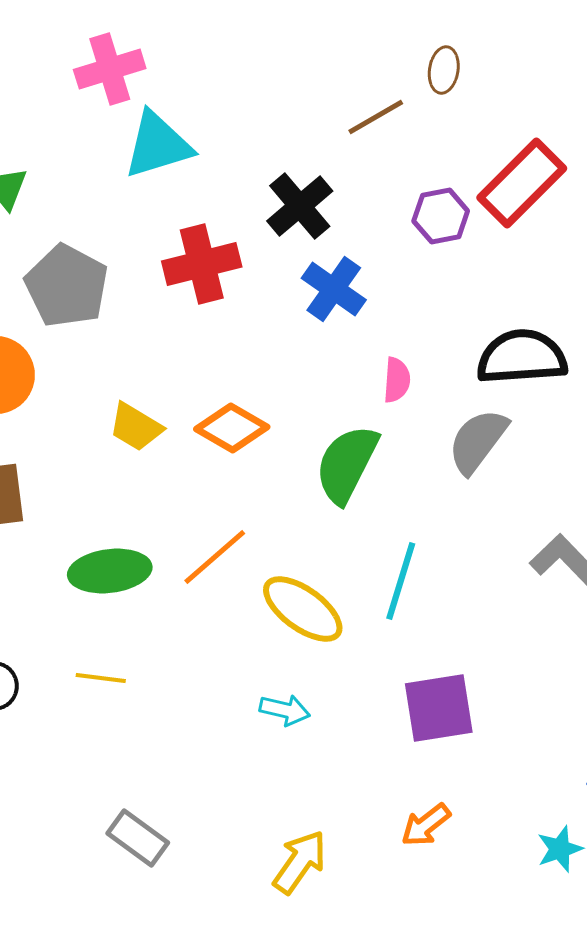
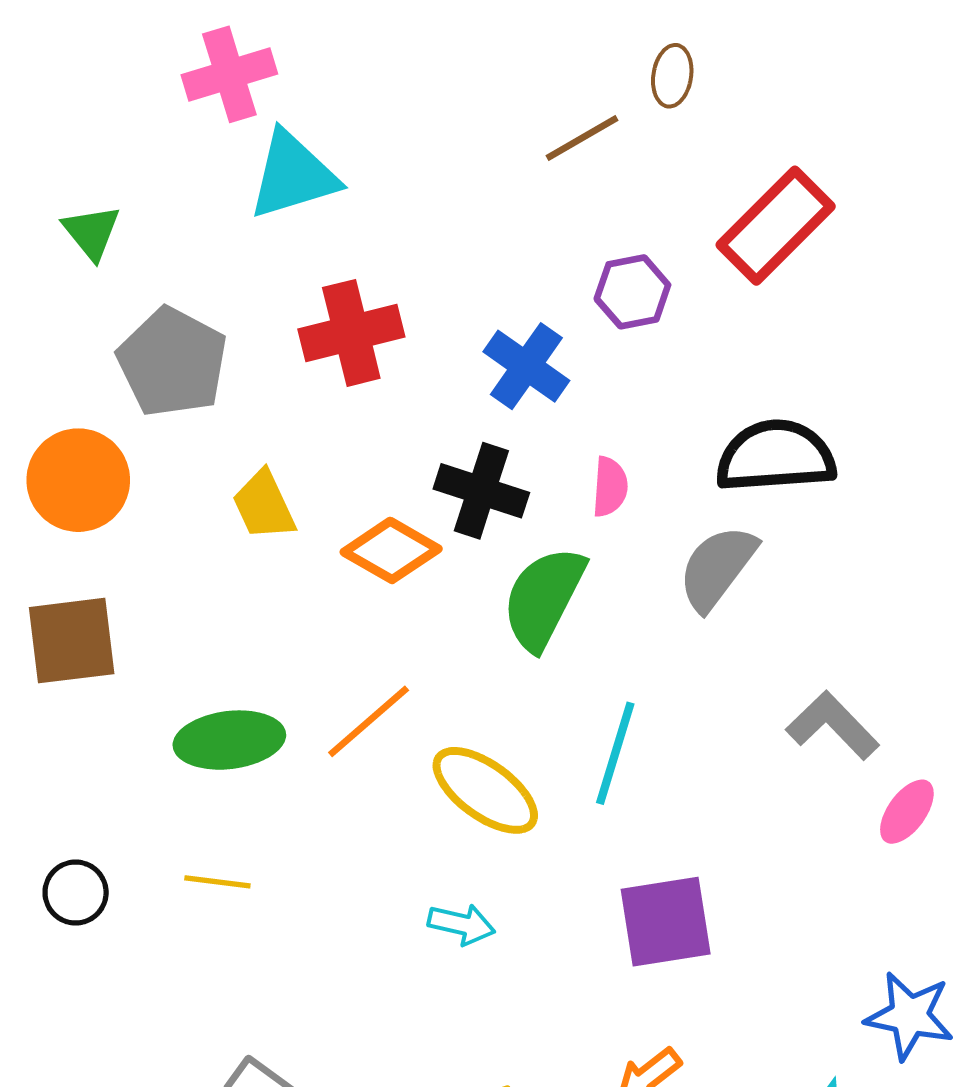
black cross: (300, 206) -> (481, 491), moved, turned -32
purple hexagon: (441, 216) -> (632, 292), moved
yellow trapezoid: (136, 427) -> (264, 505), moved, turned 34

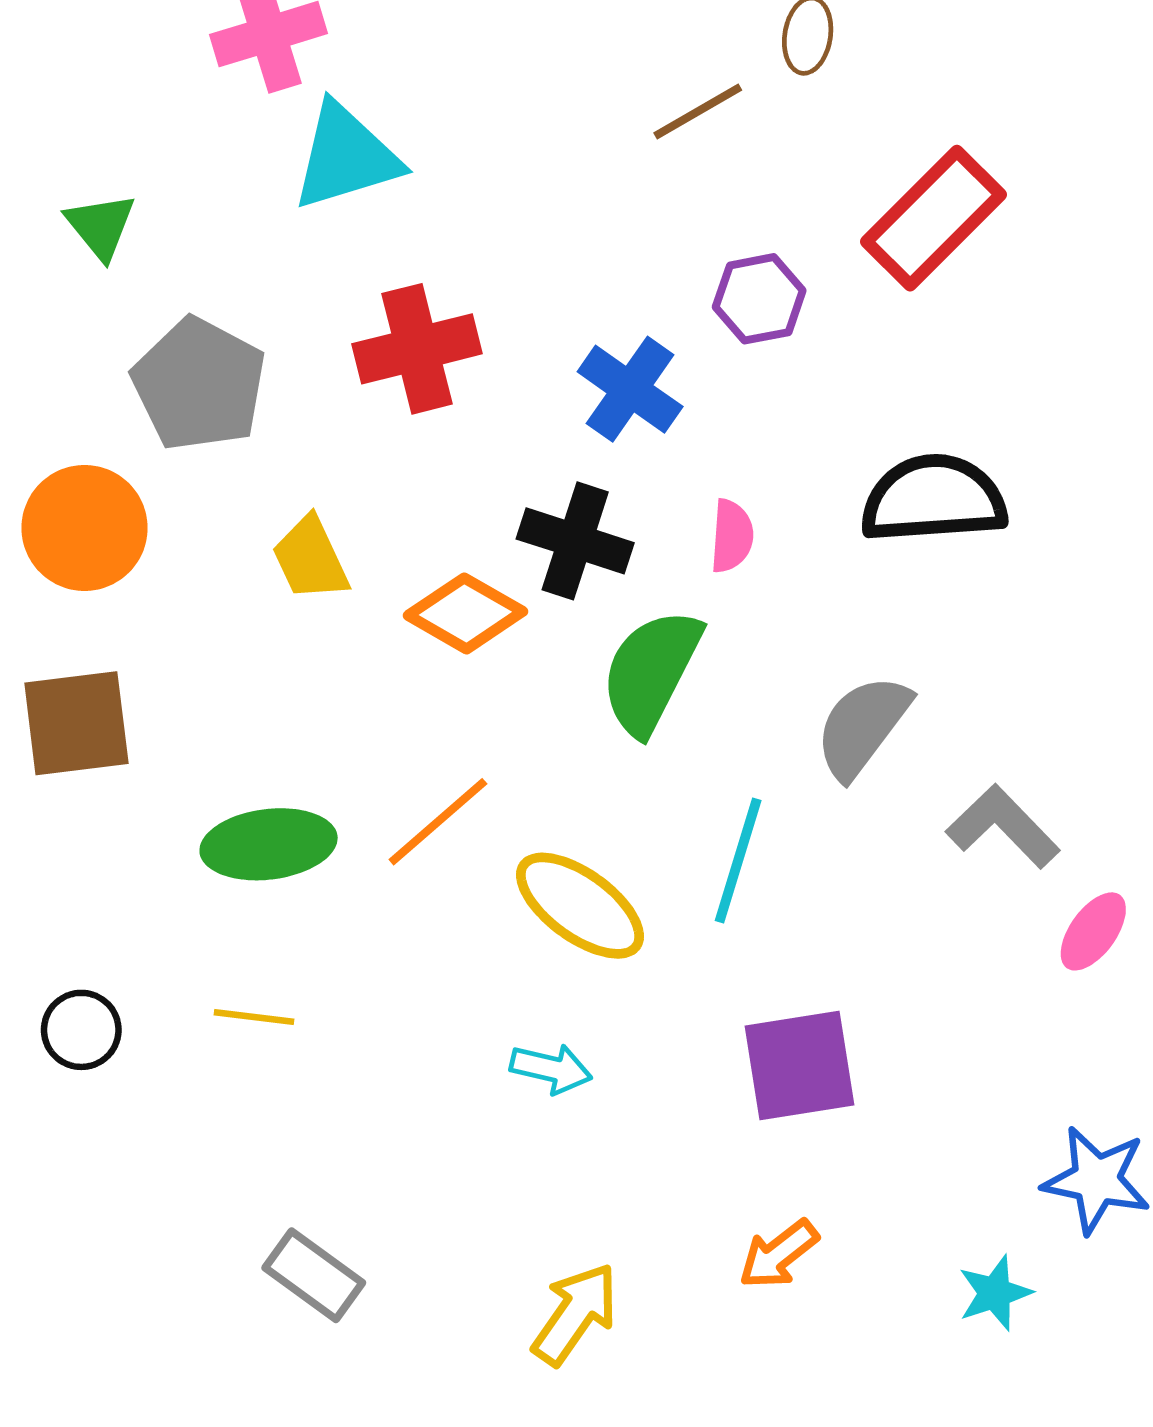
gray semicircle: (717, 568) -> (862, 726), moved

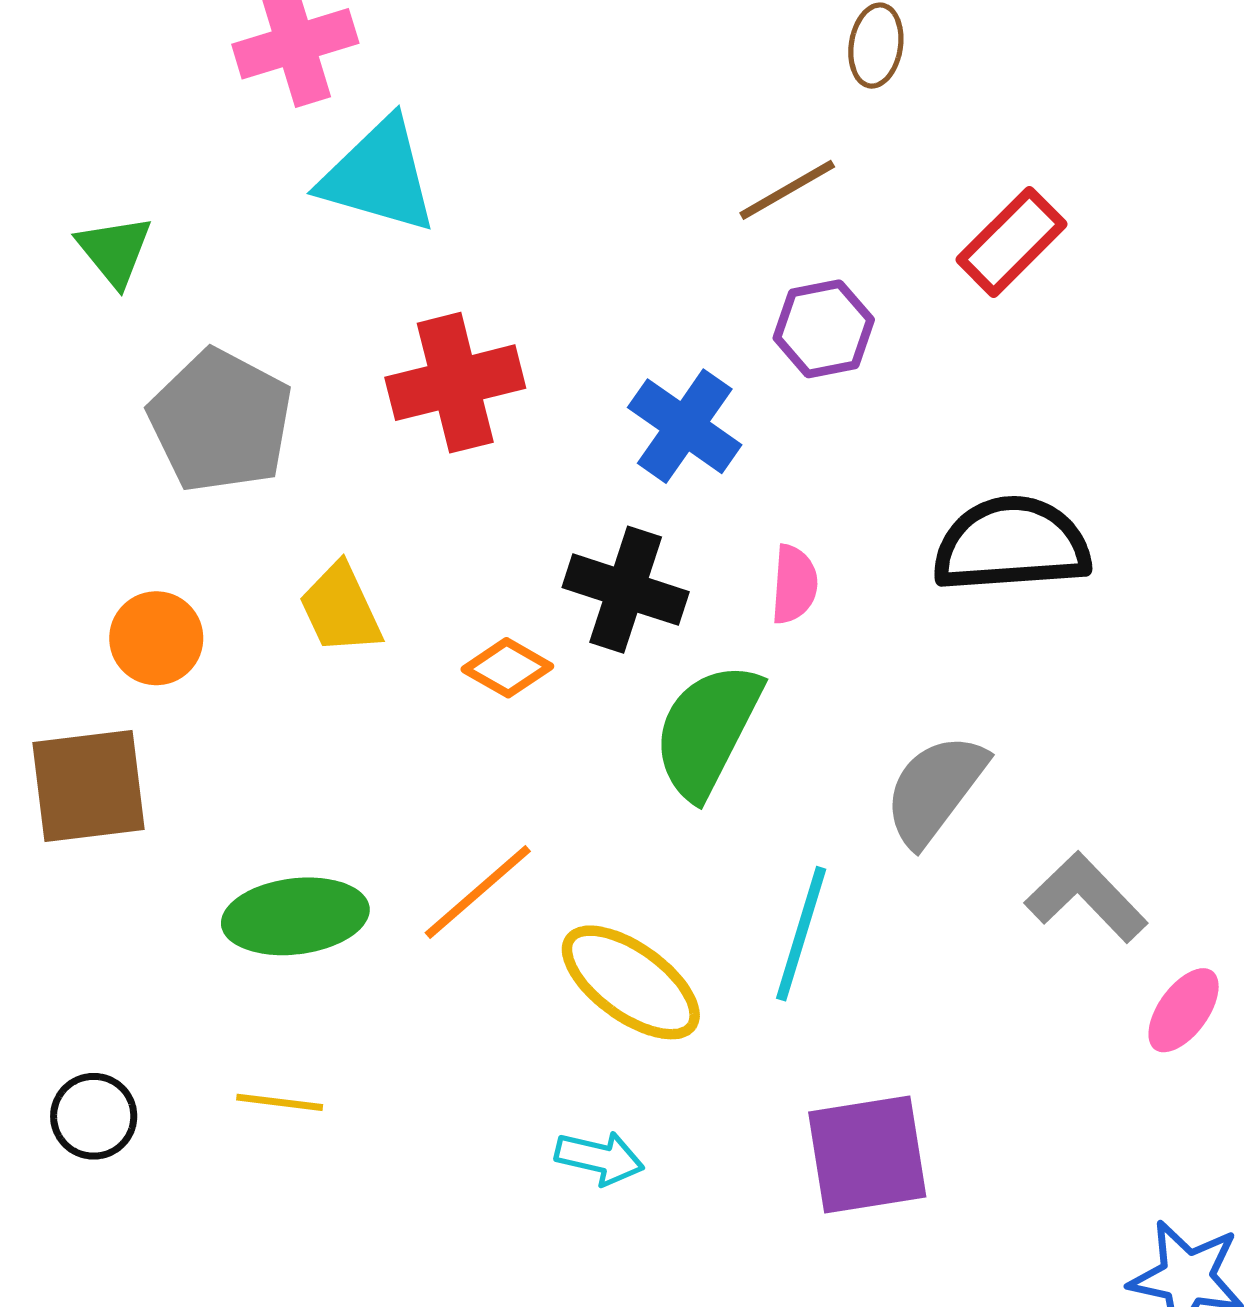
brown line: (698, 112) -> (787, 190), moved
cyan triangle: (346, 157) -> (379, 176), turned 33
red rectangle: (933, 218) -> (1011, 242), size x0.7
orange circle: (85, 528) -> (156, 638), moved, size x0.7
orange diamond: (465, 613) -> (507, 668), size x0.7

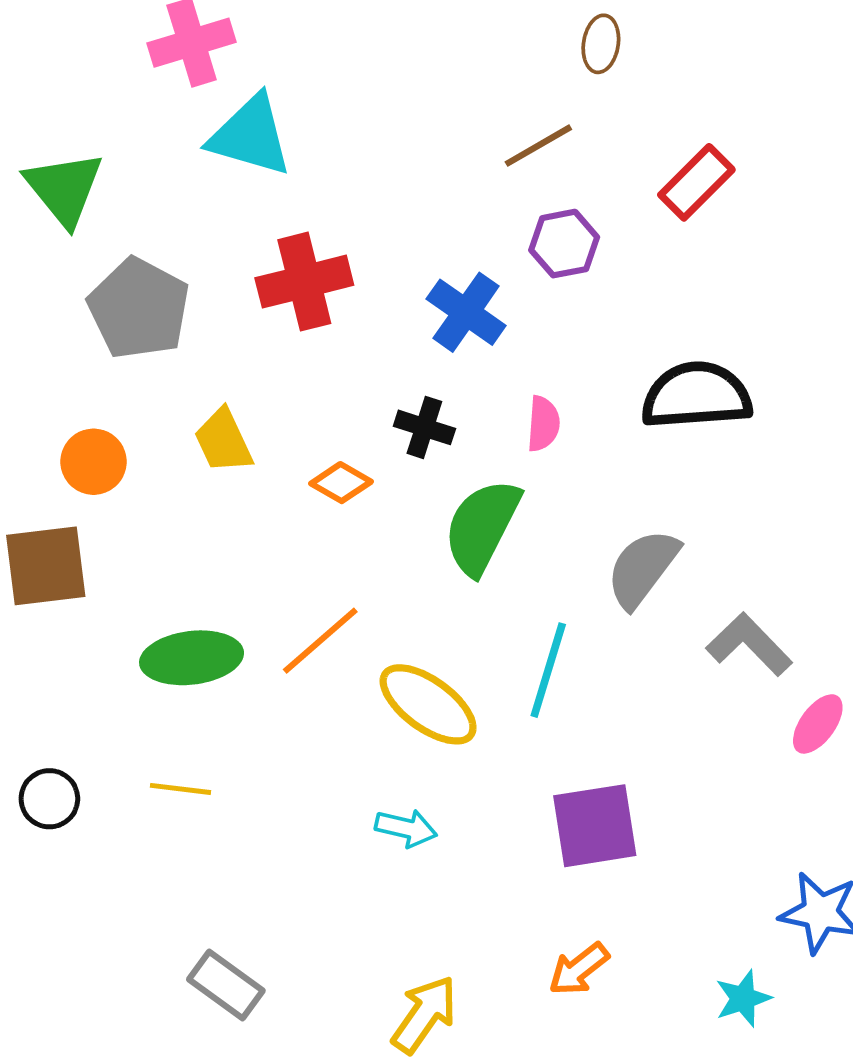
green triangle: (115, 251) -> (64, 188), size x1.5
black cross: (626, 590) -> (424, 427), size x0.7

